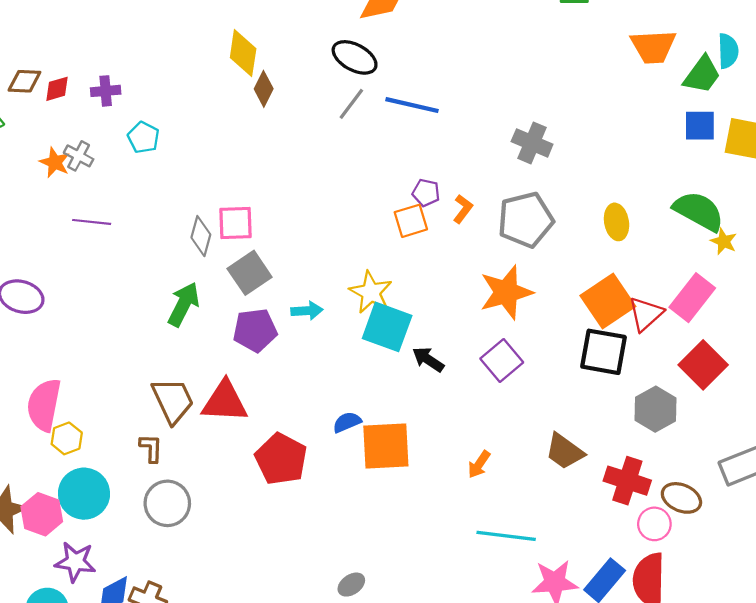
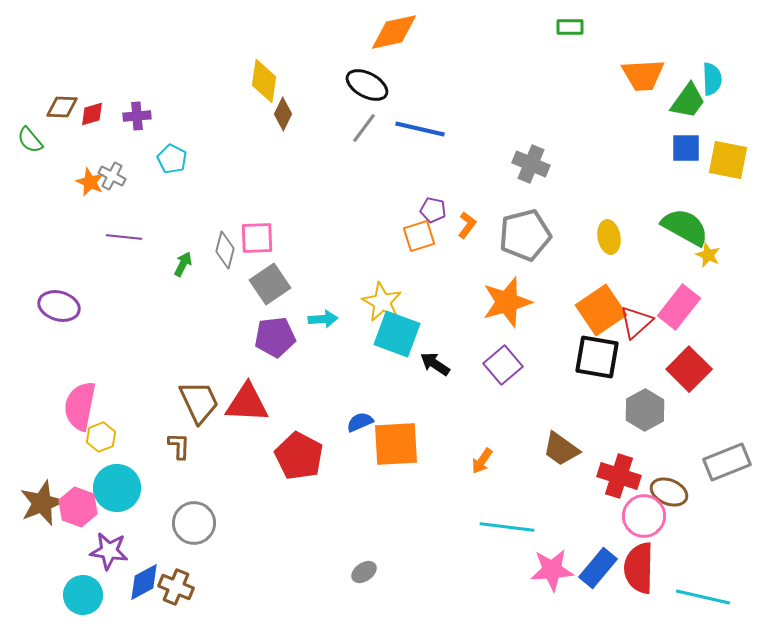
green arrow: (184, 304) -> (183, 264), moved, size x0.6
gray circle: (167, 503) -> (194, 523), moved
pink circle: (654, 524) -> (644, 516), size x1.4

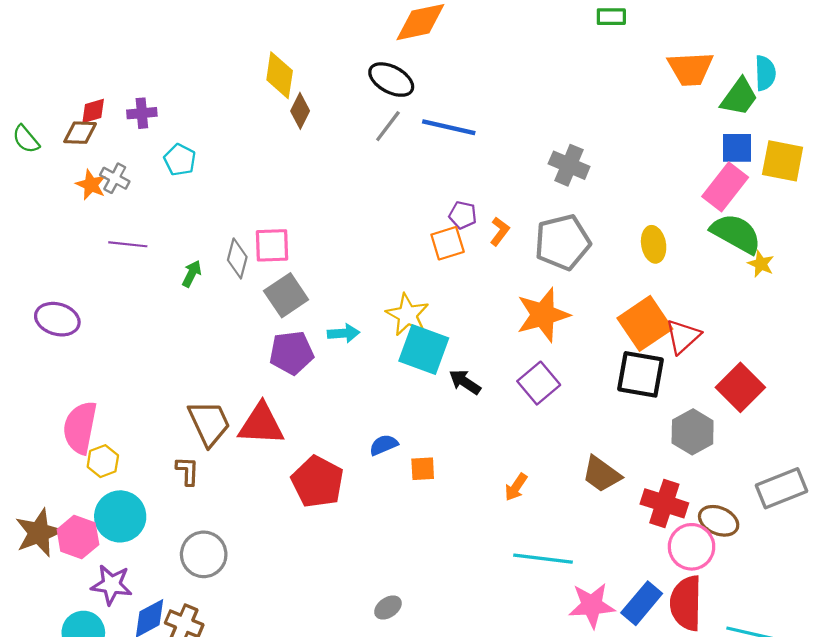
brown diamond: (62, 107) -> (80, 133), moved
pink rectangle: (679, 307) -> (725, 187), moved
orange square: (396, 444) -> (423, 469), size x0.5

